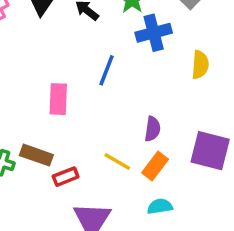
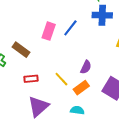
pink rectangle: (58, 99) -> (49, 31), moved
brown rectangle: (36, 155) -> (21, 50), moved

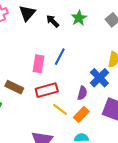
blue cross: (102, 15) -> (99, 78), moved, turned -36
red rectangle: (31, 79) -> (47, 90), moved, size x1.5

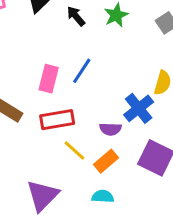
purple semicircle: (82, 93) -> (110, 129), turned 72

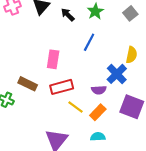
blue line: (82, 71) -> (89, 42), moved

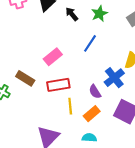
pink rectangle: (53, 59) -> (53, 57), turned 36
purple semicircle: (99, 90) -> (95, 92), turned 56
yellow line: (75, 107) -> (70, 106), turned 42

